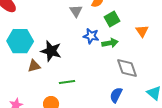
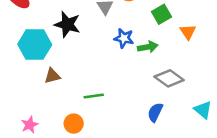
green square: (112, 19) -> (161, 14), moved
black star: (51, 51) -> (67, 24), moved
gray diamond: (127, 68) -> (169, 78), turned -35

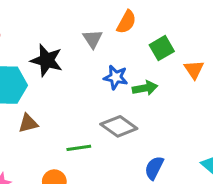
gray diamond: (169, 78) -> (119, 126), moved

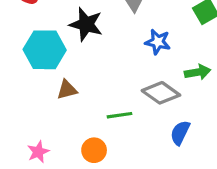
green arrow: (145, 88) -> (198, 72), moved
blue semicircle: (154, 168) -> (180, 133), moved

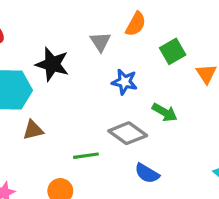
green arrow: (198, 72) -> (165, 112), turned 40
blue semicircle: (180, 133) -> (147, 173), turned -85

